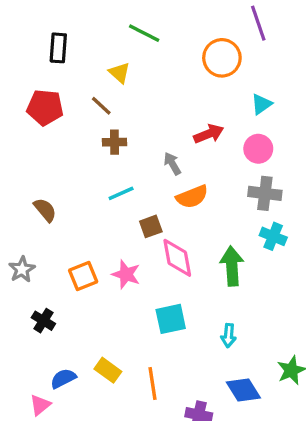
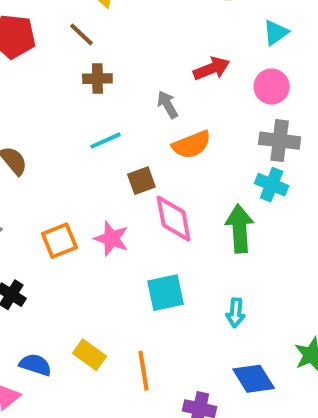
cyan cross: (273, 236) -> (272, 185), moved
blue semicircle: (63, 378) -> (35, 365), turned 45

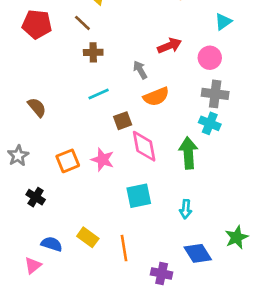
cyan triangle: (276, 33) -> (223, 22), moved

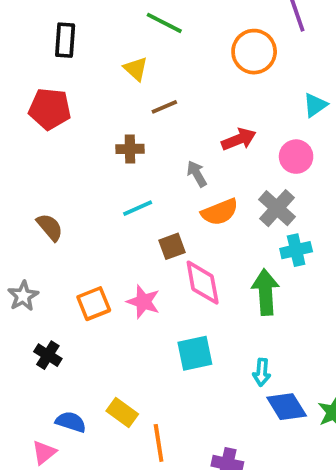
brown line: (82, 23) -> (164, 107), moved, turned -66
gray cross: (215, 94) -> (277, 208), moved, turned 35
cyan cross: (210, 123) -> (296, 250), turned -35
orange line: (124, 248) -> (159, 443), moved
blue diamond: (198, 253) -> (287, 407), moved

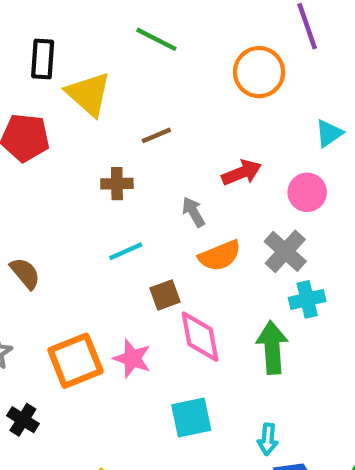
yellow triangle: (136, 69) -> (89, 94), moved, size x1.6
orange square: (94, 304) -> (75, 361), size x1.4

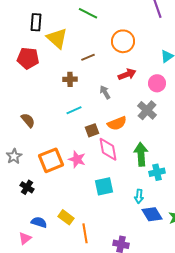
orange circle: (259, 72) -> (123, 41), moved
orange semicircle: (220, 256) -> (117, 123), moved
cyan cross: (307, 299) -> (157, 172), moved

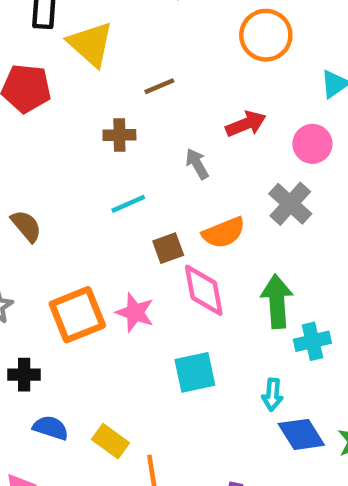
orange circle: (123, 41) -> (266, 35), moved
black cross: (27, 187) -> (24, 375), turned -32
blue semicircle: (39, 222) -> (51, 428), moved

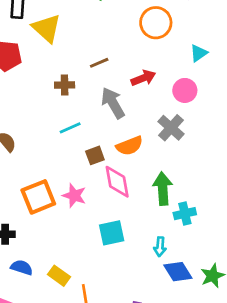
brown line: (159, 86) -> (99, 63), moved
gray arrow: (197, 164) -> (113, 103), size x1.6

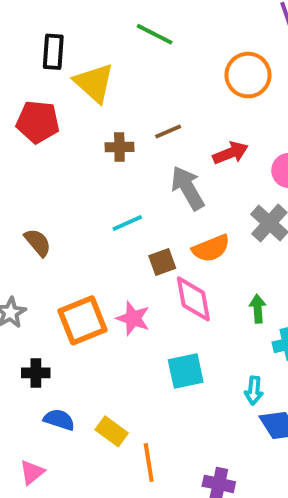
brown cross: (65, 85) -> (119, 147), moved
green arrow: (163, 189) -> (258, 309), size x0.6

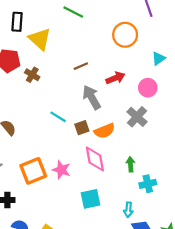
brown cross: (119, 147) -> (32, 75), moved, turned 32
cyan line: (127, 223) -> (58, 117), turned 56
brown square: (162, 262) -> (82, 128), moved

